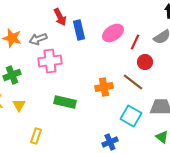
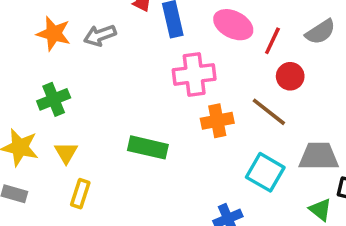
pink ellipse: (113, 33) -> (233, 25), turned 60
pink cross: (50, 61) -> (194, 74), moved
yellow rectangle: (36, 136) -> (80, 194), moved

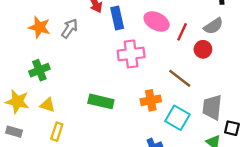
gray arrow: (100, 35) -> (70, 28), turned 144
red circle: (290, 76) -> (203, 49), moved
orange cross: (217, 121) -> (151, 100), moved
yellow triangle: (66, 153) -> (48, 105), turned -42
gray trapezoid: (319, 156) -> (212, 107), turned -84

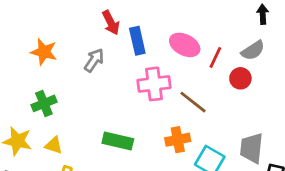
gray arrow: (70, 28) -> (94, 60), moved
brown line: (180, 78) -> (193, 102), moved

